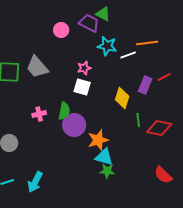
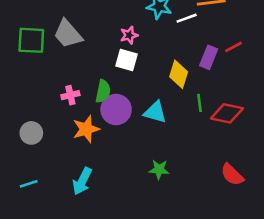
orange star: (98, 140) -> (86, 129), moved
cyan triangle: (104, 157) -> (155, 112), moved
cyan arrow: (35, 182) -> (82, 181), moved

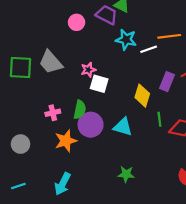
pink star: (129, 35) -> (88, 70), moved

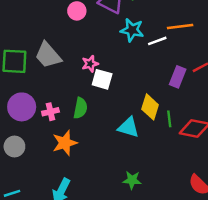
yellow diamond: (142, 96) -> (150, 107), moved
purple circle: (91, 125) -> (22, 107), moved

